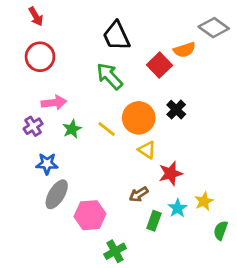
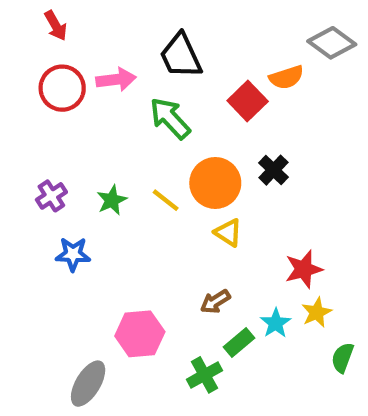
pink arrow: (54, 103) -> (116, 79), moved
red star: (171, 173) -> (304, 269), moved
gray ellipse: (57, 194) -> (88, 384), moved
green rectangle: (154, 221) -> (239, 343), turned 30
green cross: (115, 251) -> (204, 375), moved

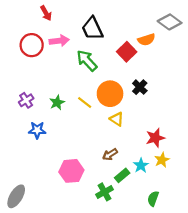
red arrow: (56, 26) -> (46, 13), moved
green semicircle: (342, 358) -> (153, 199), moved
gray ellipse: (88, 384) -> (16, 196), moved

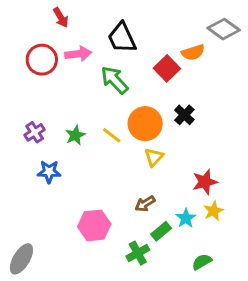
yellow triangle: (117, 119) -> (154, 157), turned 40
green semicircle: (153, 199) -> (202, 262), turned 40

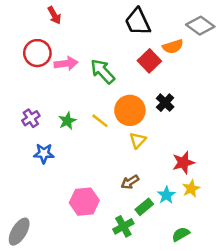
black trapezoid: (122, 38) -> (138, 22), moved
pink arrow: (78, 54) -> (66, 63), moved

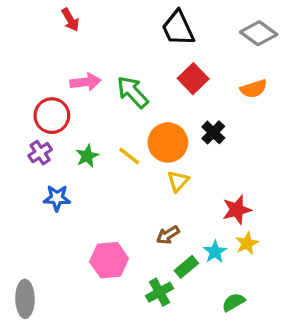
orange semicircle: (173, 47) -> (254, 89), moved
red circle: (37, 53) -> (52, 116), moved
gray ellipse: (19, 232) -> (25, 299), turned -32

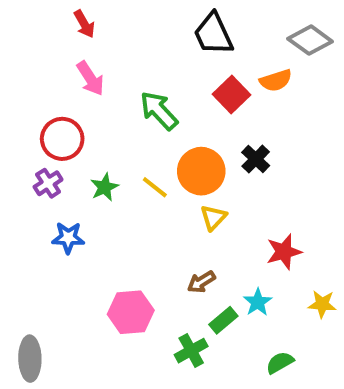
pink arrow: (85, 82) -> (90, 78), moved, turned 64
orange semicircle: (254, 89) -> (276, 80), moved
yellow star: (247, 243) -> (322, 304), moved, turned 30

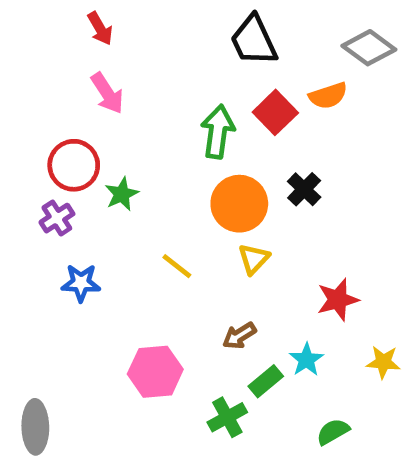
green arrow: (159, 111) -> (218, 132), moved, turned 51
green star: (104, 187) -> (122, 194), moved
yellow line: (155, 187) -> (177, 266), moved

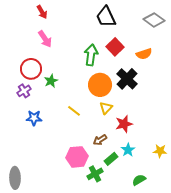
orange semicircle: (328, 96) -> (144, 54), moved
black cross: (304, 189) -> (127, 79), size x1.5
red star: (338, 300) -> (124, 124), moved
pink hexagon: (155, 372) -> (77, 157), moved

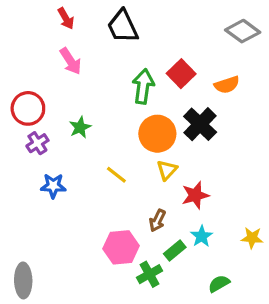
black trapezoid: (106, 17) -> (123, 26), moved
red circle: (31, 69) -> (28, 108), moved
brown arrow: (100, 140) -> (157, 221), turned -32

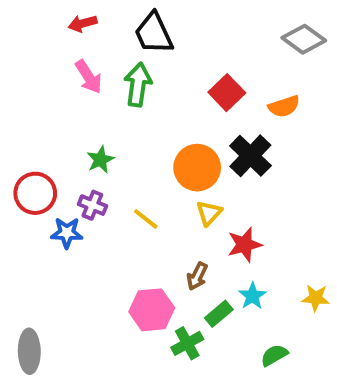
red arrow: (66, 18) -> (83, 23), turned 105
green arrow: (143, 86) -> (138, 85), moved
red circle: (28, 108) -> (35, 193), moved
purple cross: (37, 143) -> (92, 205), moved, turned -35

